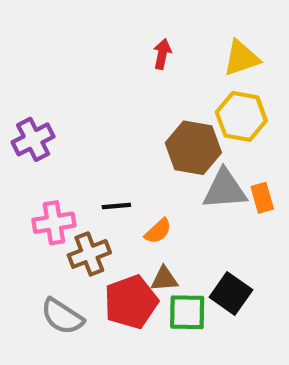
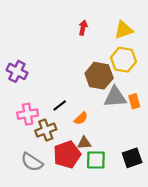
purple cross: (33, 139) -> (17, 71), turned -36
black line: (116, 206) -> (60, 106), turned -32
black square: (231, 294) -> (132, 158), moved, turned 36

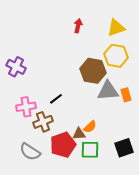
orange semicircle: (81, 118) -> (90, 127), moved

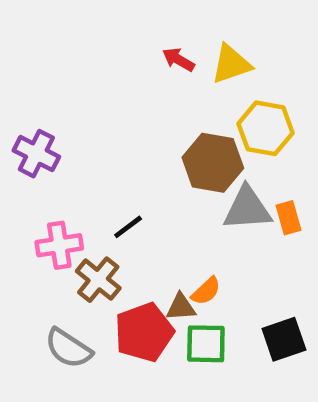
red arrow: (78, 26) -> (178, 60), turned -72
yellow triangle: (116, 28) -> (231, 64), moved
brown cross: (43, 122) -> (98, 280), turned -30

